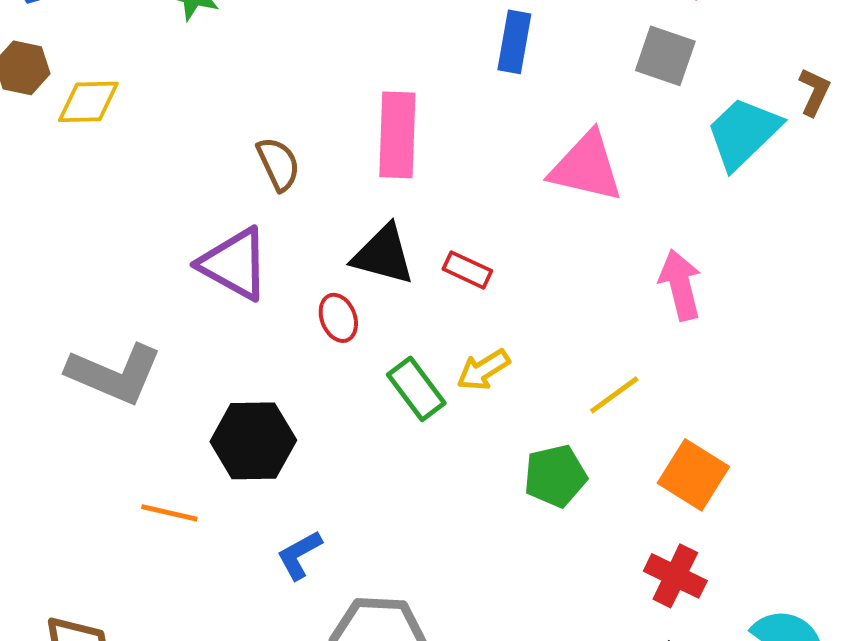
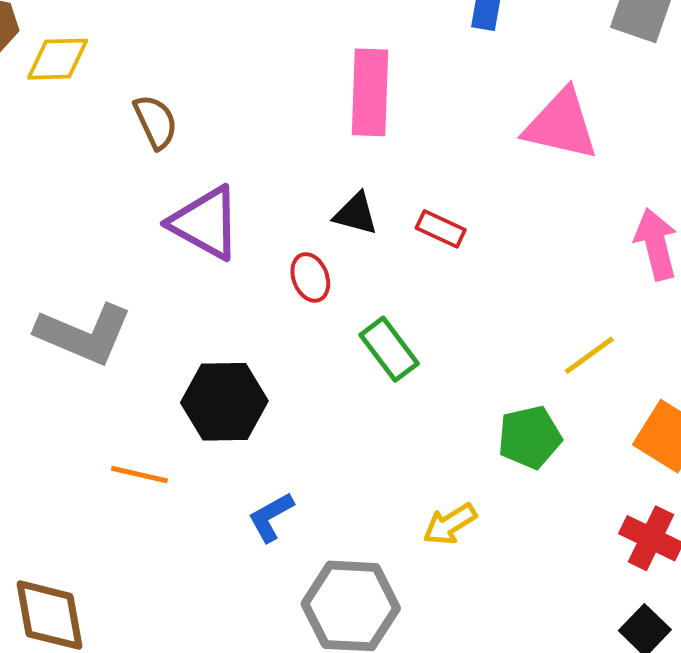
brown semicircle: (278, 164) -> (156, 122), moved
black triangle: (383, 255) -> (356, 214), size x0.7
yellow arrow: (483, 370) -> (450, 524), moved

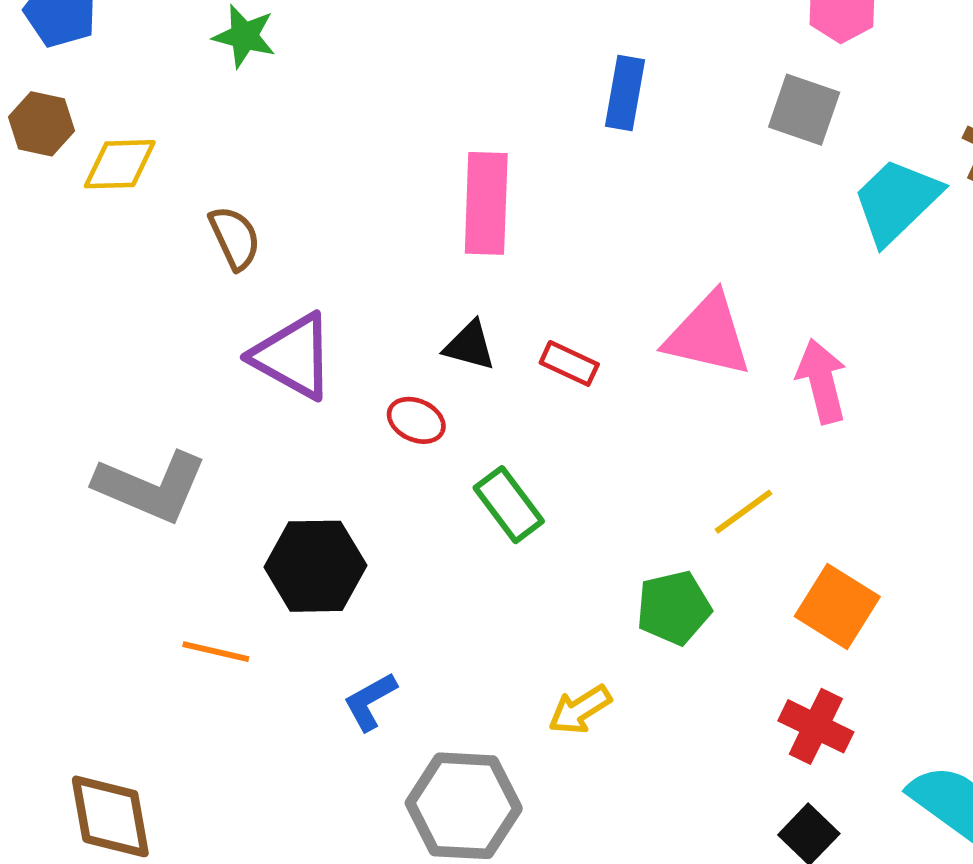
pink triangle: (561, 125) -> (708, 335), moved
red ellipse: (310, 277) -> (416, 420), turned -45

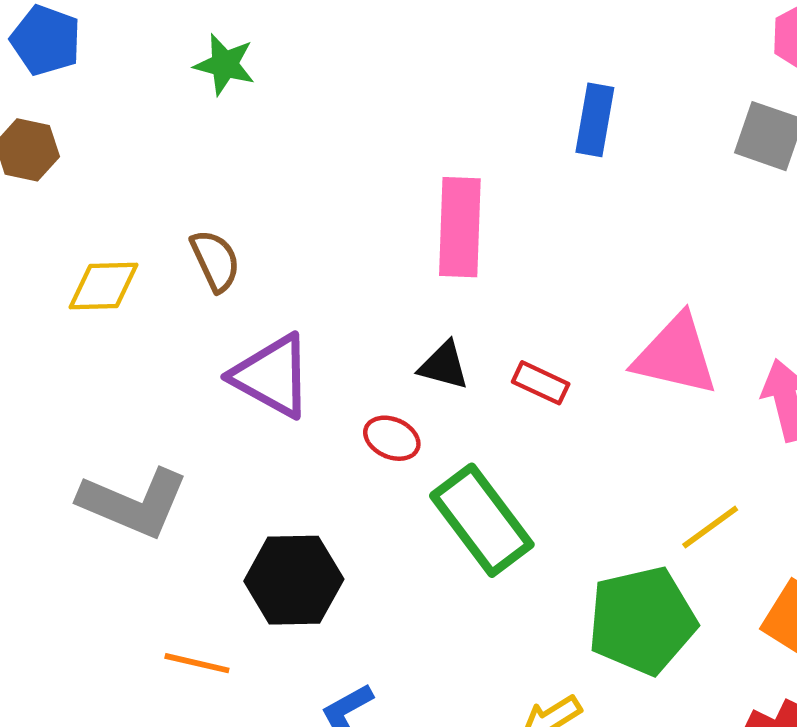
yellow diamond: (120, 164) -> (103, 286), moved
green rectangle: (509, 505) -> (482, 520), size x1.5
green pentagon: (674, 608) -> (642, 620), size x1.5

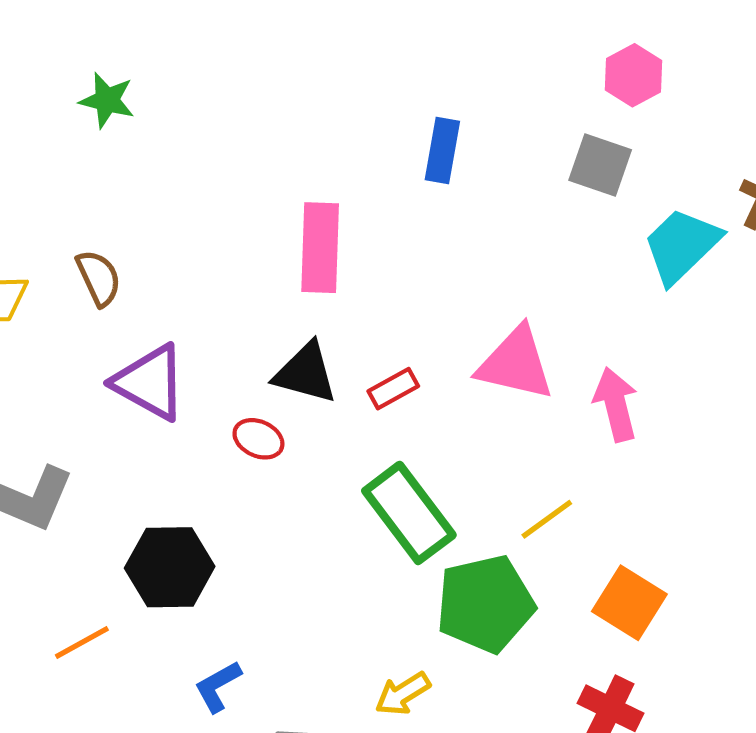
black triangle: (444, 366) -> (305, 373), size x1.4
red rectangle: (541, 383) -> (393, 389), turned -54
green rectangle: (482, 520) -> (409, 513), moved
orange line: (197, 663) -> (82, 642), turned -42

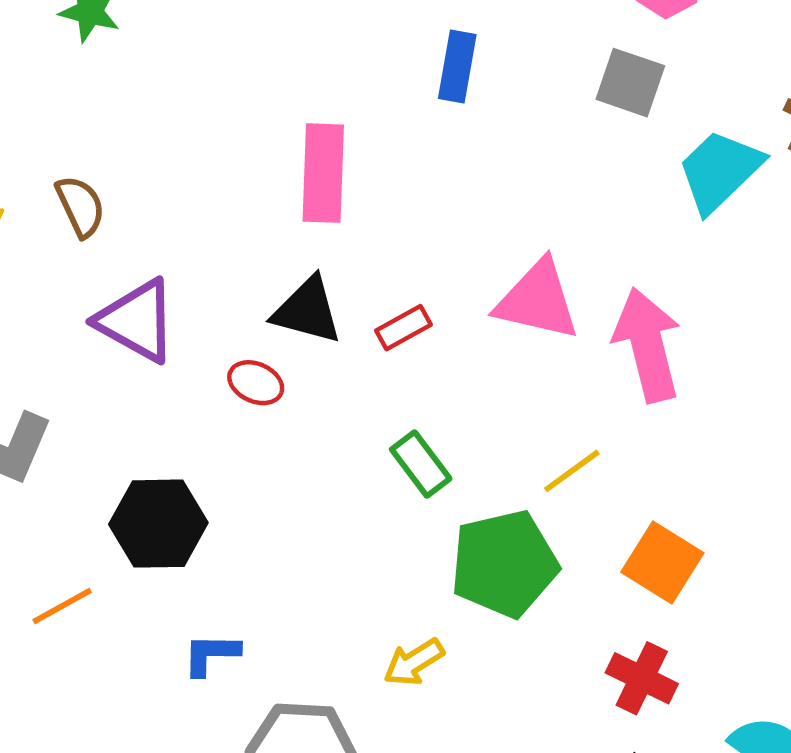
pink arrow: (616, 404) -> (647, 345), size x1.4
green rectangle: (409, 513) -> (421, 464), size x0.6
blue L-shape: (218, 686) -> (211, 654), turned 30

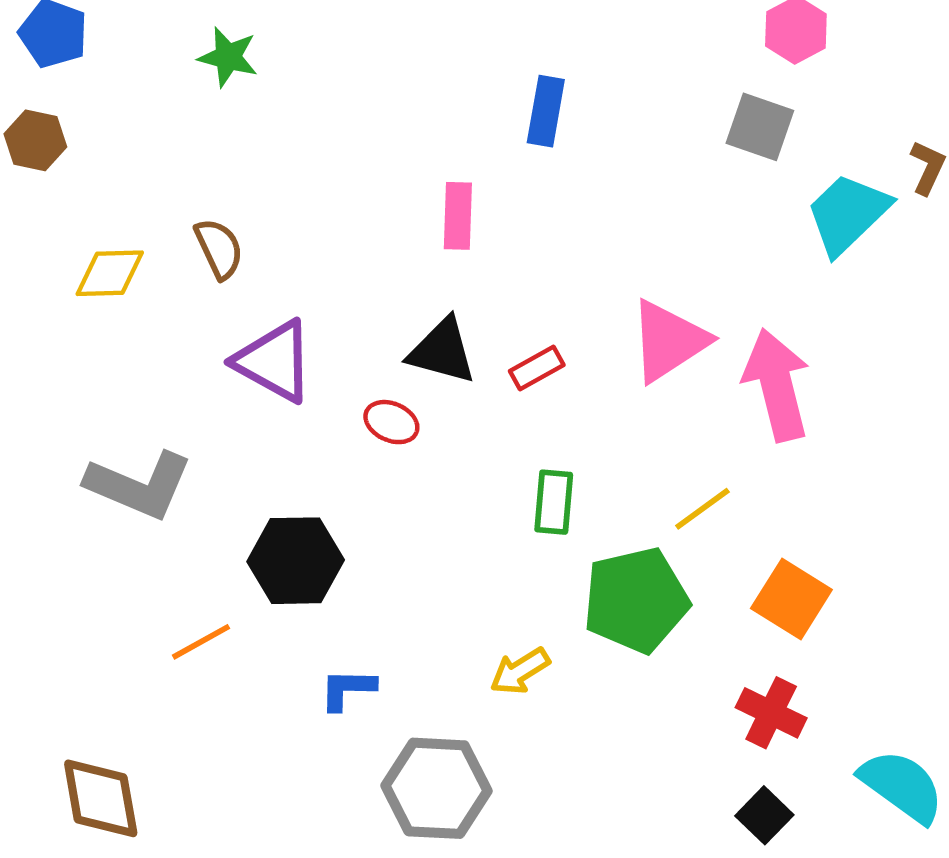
blue rectangle: (457, 67) -> (546, 111), moved
pink rectangle: (323, 173) -> (458, 216), size x0.7
pink triangle: (538, 300) -> (669, 341), turned -46
green rectangle: (421, 464) -> (554, 502), turned 42
yellow arrow: (414, 662) -> (520, 671), moved

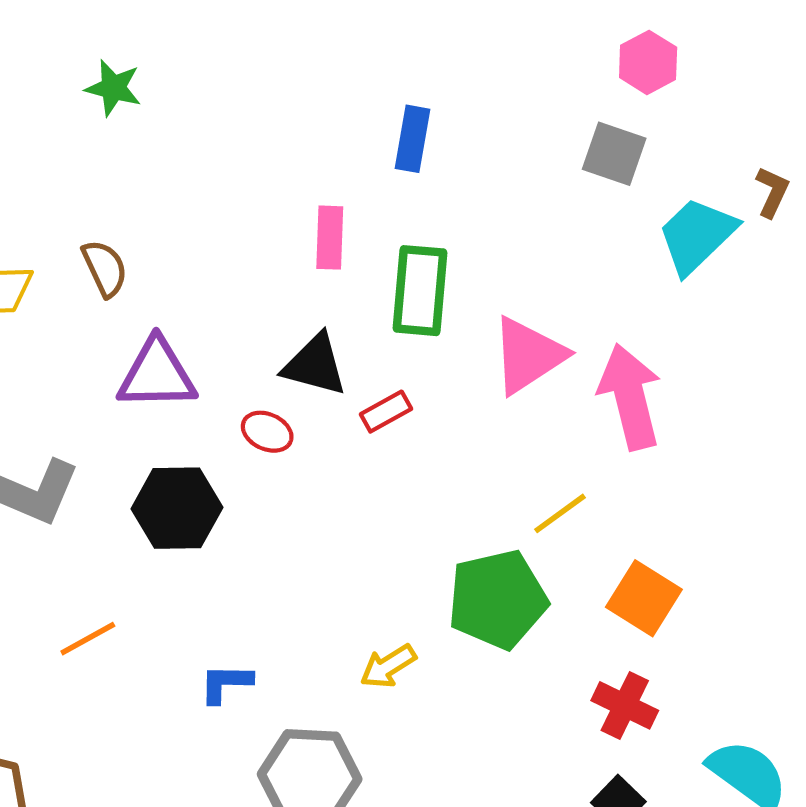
purple triangle: (274, 361) -> (157, 374), turned -30
red rectangle: (537, 368) -> (386, 412), moved
green rectangle: (554, 502) -> (420, 291), moved, size x1.5
black hexagon: (296, 561) -> (177, 508), moved

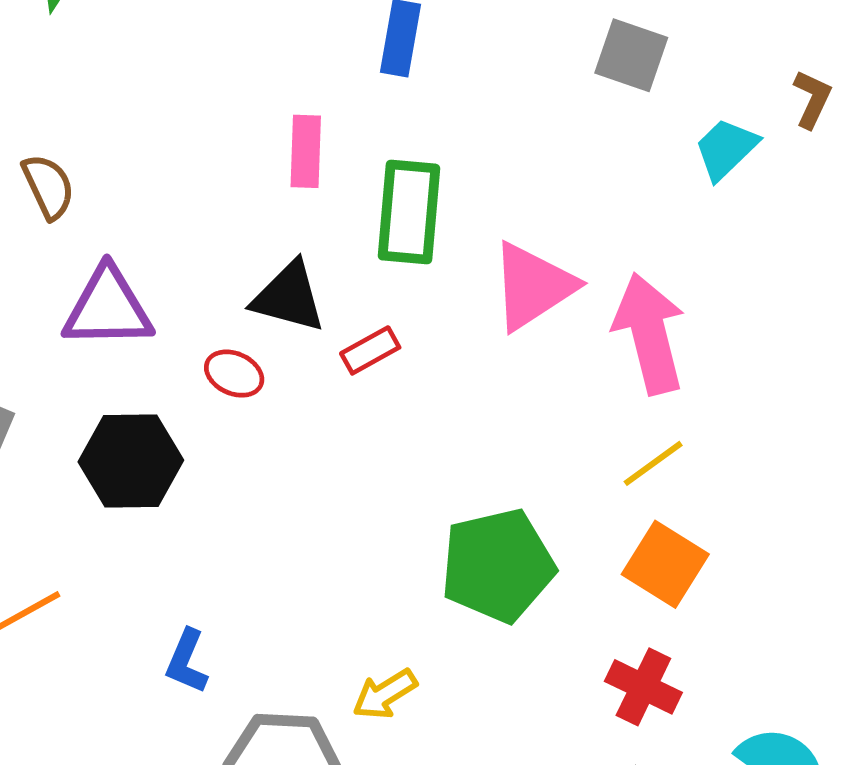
cyan trapezoid: (697, 235) -> (726, 149), size x0.7
yellow line: (560, 513) -> (653, 463), moved
yellow arrow: (388, 666) -> (385, 694), moved
blue L-shape: (226, 683) -> (187, 661), turned -68

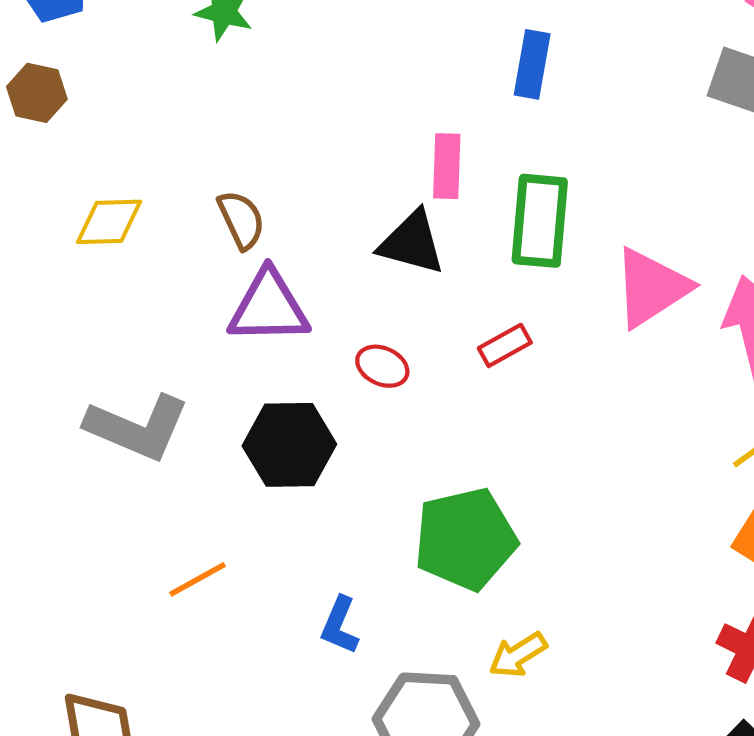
brown semicircle: (48, 187) -> (241, 220), moved
black triangle: (289, 297) -> (412, 243), moved
green pentagon: (498, 565) -> (465, 539), moved

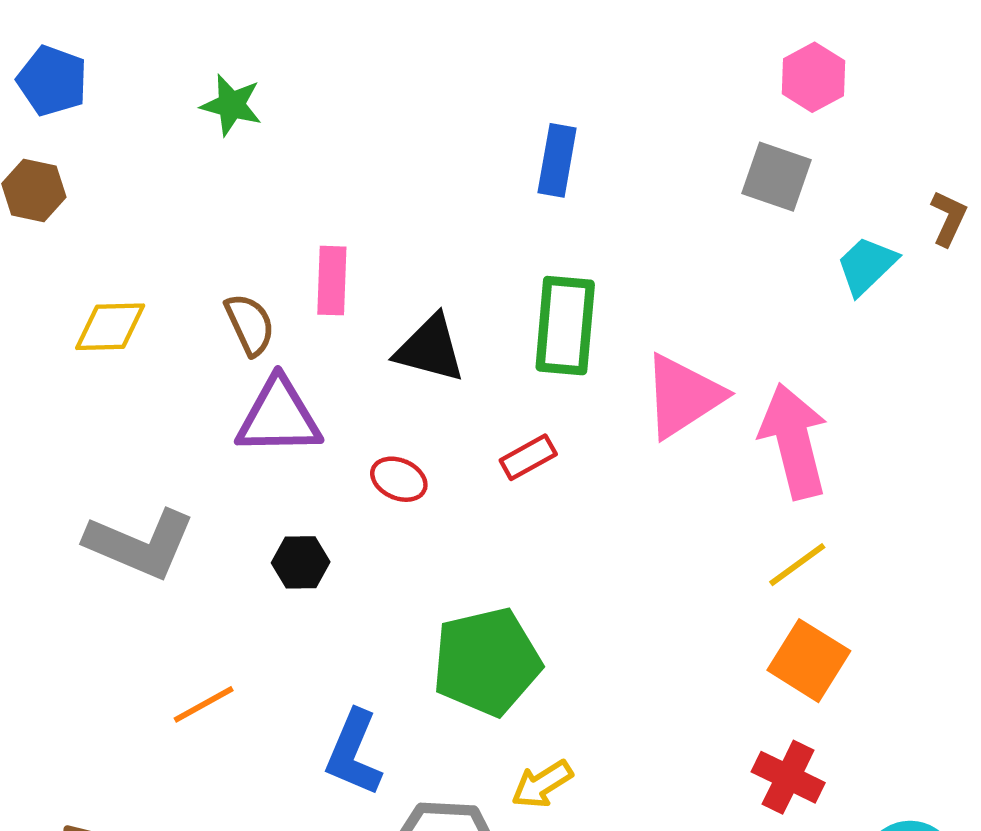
pink rectangle: (447, 166) -> (332, 281), moved
black hexagon: (289, 445) -> (301, 562), size x0.6
blue L-shape: (340, 625) -> (354, 753), size x1.4

